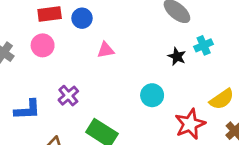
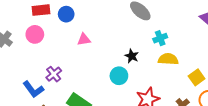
black star: (177, 56) -> (132, 56), moved
yellow semicircle: (222, 99) -> (168, 59), moved, turned -144
blue L-shape: (27, 110) -> (33, 89), moved, turned 55

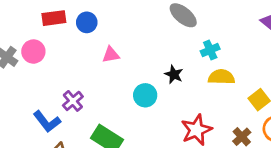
pink circle: (35, 34) -> (33, 52), moved
cyan circle: (119, 76) -> (145, 95), moved

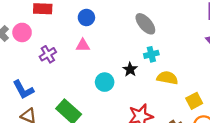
blue circle: (87, 22) -> (86, 18), moved
cyan cross: (210, 50) -> (151, 54), moved
purple cross: (73, 101) -> (48, 54), moved

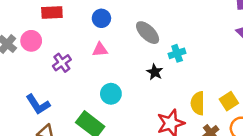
gray ellipse: (145, 24) -> (148, 33), moved
yellow semicircle: (167, 78) -> (198, 103), moved, turned -96
cyan circle: (105, 82) -> (111, 94), moved

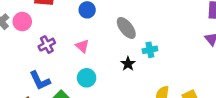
pink triangle: (100, 50) -> (82, 46), moved, turned 40
blue L-shape: (38, 104) -> (40, 81), moved

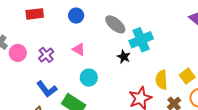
pink circle: (22, 22) -> (18, 53), moved
cyan cross: (150, 50) -> (141, 40), size x1.6

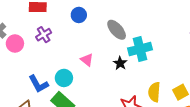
pink triangle: (79, 49) -> (87, 60), moved
purple cross: (46, 55) -> (44, 35), moved
cyan circle: (89, 78) -> (64, 78), moved

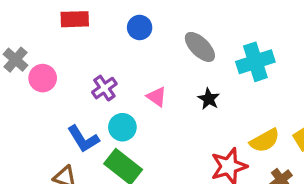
purple cross: (44, 35) -> (104, 88), moved
cyan cross: (140, 49) -> (255, 62), moved
yellow semicircle: (154, 92) -> (265, 140), turned -120

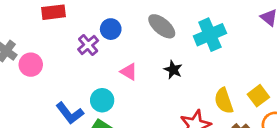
blue circle: (140, 27) -> (111, 29), moved
purple cross: (104, 88) -> (88, 45), moved
yellow semicircle: (265, 140) -> (224, 101), turned 105

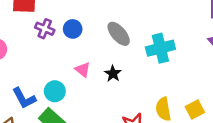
purple cross: (88, 45) -> (45, 29), moved, turned -36
black star: (173, 70) -> (113, 74), moved

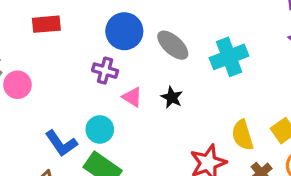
purple cross: (45, 29) -> (105, 71), moved
blue circle: (73, 29) -> (124, 31), moved, size x1.5

